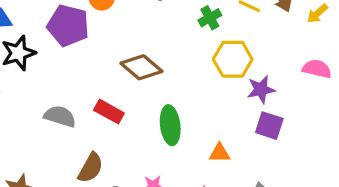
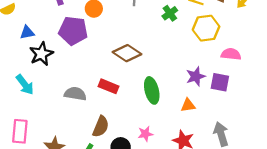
yellow hexagon: (233, 59) -> (206, 28), moved
pink semicircle: (317, 69) -> (231, 54), moved
purple star: (261, 90) -> (196, 76), moved

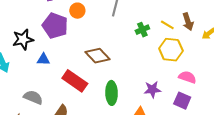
blue triangle: (27, 33) -> (43, 59), moved
purple square: (220, 82) -> (182, 101), moved
red rectangle: (109, 86) -> (75, 81), size x1.4
gray semicircle: (75, 94) -> (33, 97), moved

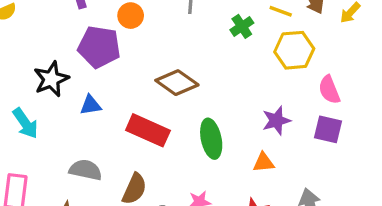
pink semicircle: (187, 77) -> (329, 90), turned -120

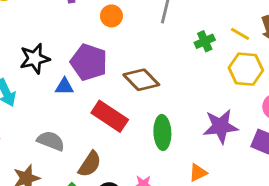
purple pentagon: (99, 47) -> (89, 62), moved
purple star: (276, 121) -> (221, 126), size x1.4
orange triangle: (264, 162) -> (198, 173), moved, turned -30

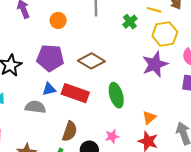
blue triangle: (64, 87) -> (49, 89), moved
purple star: (221, 126) -> (155, 64), moved
gray semicircle: (51, 141) -> (35, 107), moved

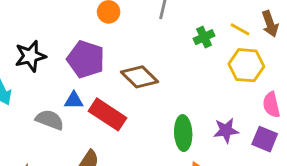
purple star: (155, 64) -> (226, 130), moved, size x0.7
green ellipse: (116, 95) -> (183, 133), moved

